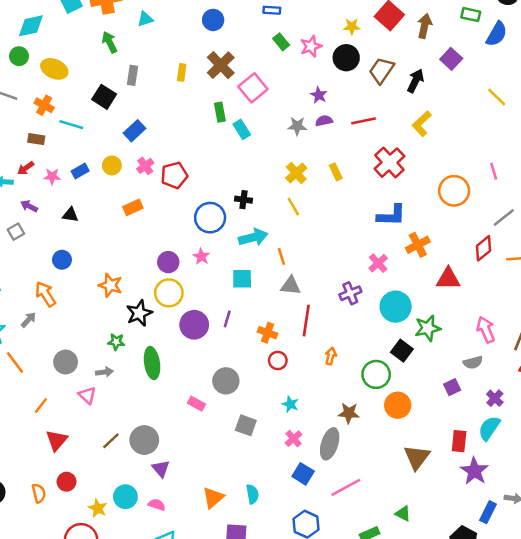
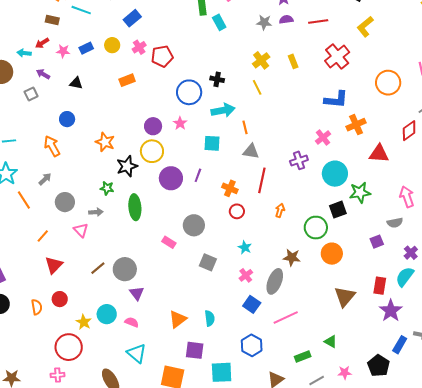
gray arrow: (28, 320) -> (45, 179), moved
black square: (402, 351) -> (338, 210), turned 30

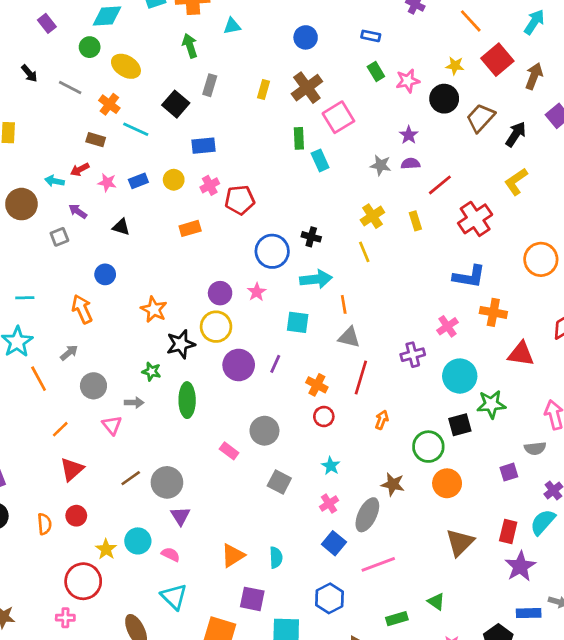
blue rectangle: (132, 18) -> (204, 146), turned 30
red line: (318, 22) -> (440, 185), moved, turned -36
orange cross: (356, 125) -> (493, 312), turned 30
blue rectangle: (400, 345) -> (529, 613), turned 54

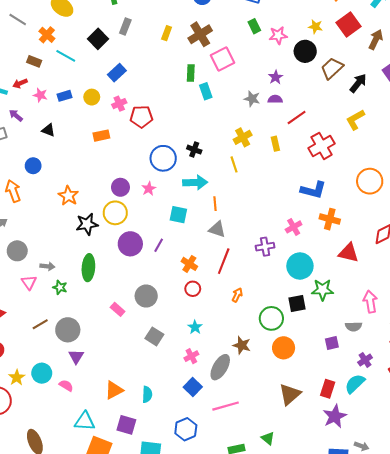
blue rectangle: (204, 146) -> (117, 73), turned -42
green star: (151, 372) -> (60, 287), moved
cyan triangle: (174, 597) -> (85, 421), moved, turned -45

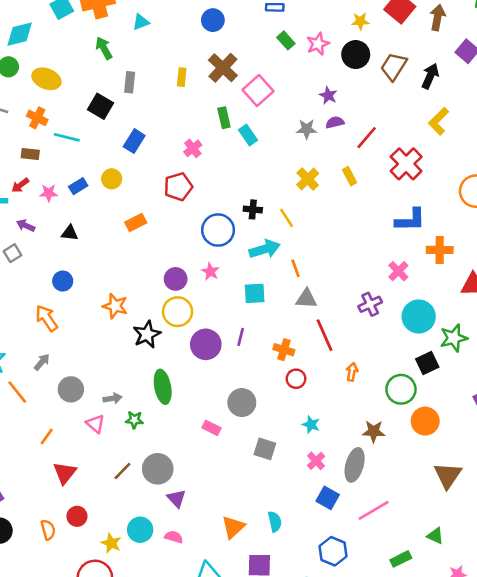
pink cross: (119, 104) -> (193, 148), moved
yellow line: (234, 164) -> (287, 218), moved
red line: (224, 261) -> (325, 335), turned -30

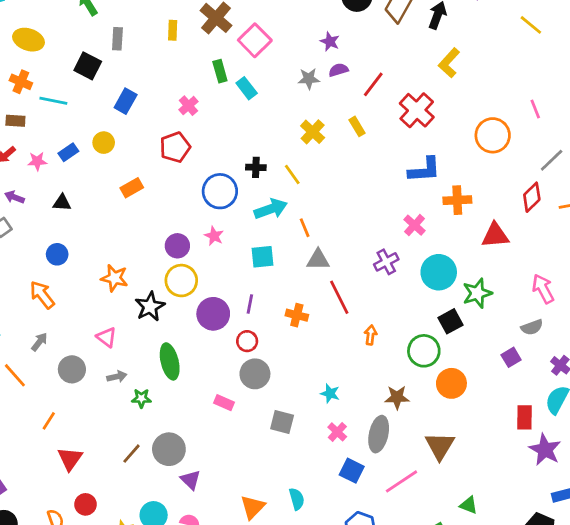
red circle: (296, 379) -> (247, 341), moved
pink triangle: (95, 424) -> (107, 337), moved
brown triangle: (448, 475) -> (440, 446), moved

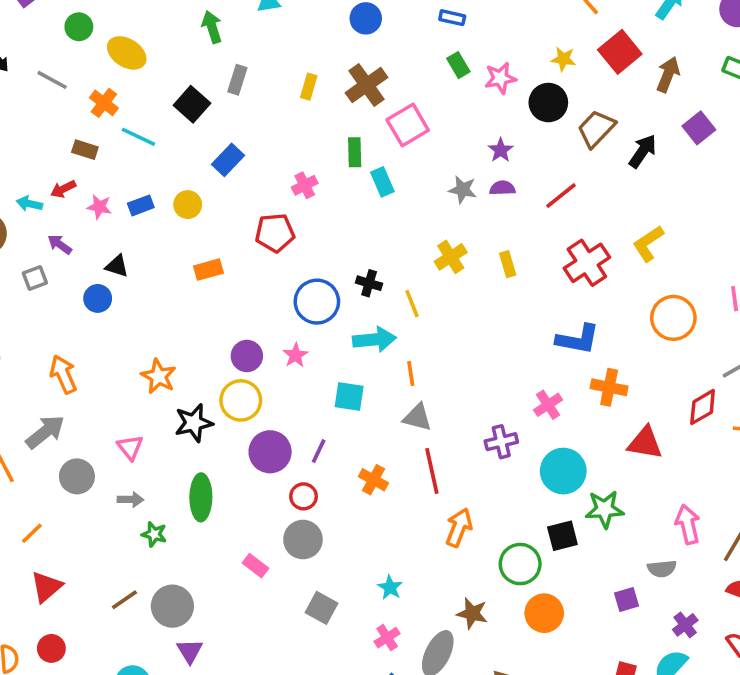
yellow L-shape: (449, 63) -> (648, 243), moved
red line: (373, 84) -> (561, 196), moved
blue circle: (57, 254) -> (98, 298), moved
orange arrow: (371, 335) -> (459, 528), size x1.5
gray arrow: (39, 342) -> (45, 432), size x1.6

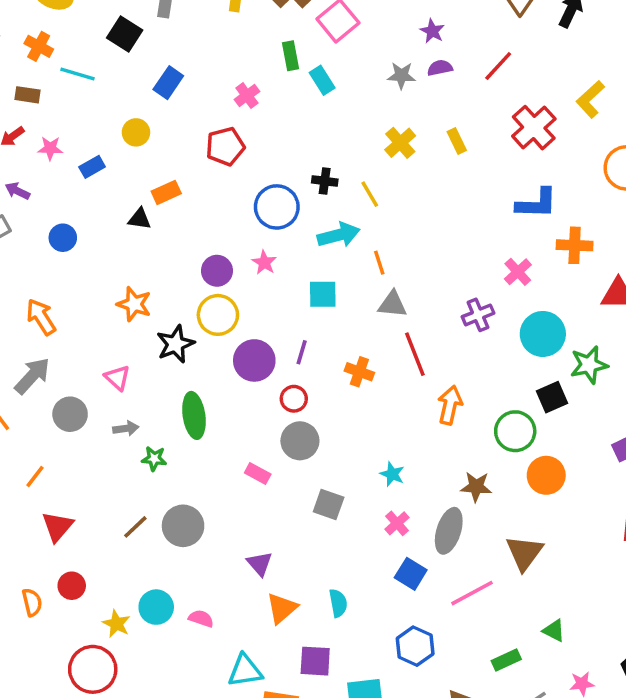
blue rectangle: (141, 205) -> (92, 167), moved
black triangle: (117, 266) -> (139, 219), moved
purple triangle: (190, 651) -> (260, 564), moved

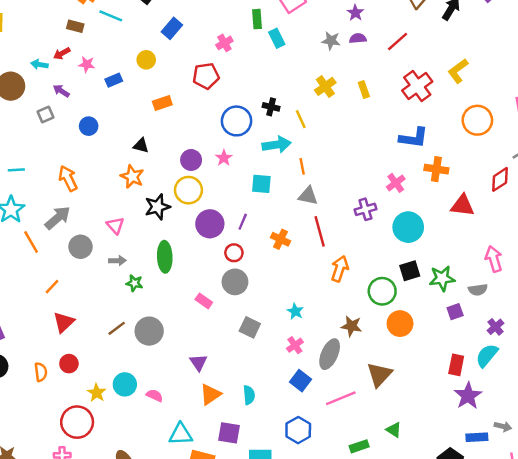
black triangle: (139, 219) -> (141, 146), moved
green star: (589, 365) -> (442, 278), moved

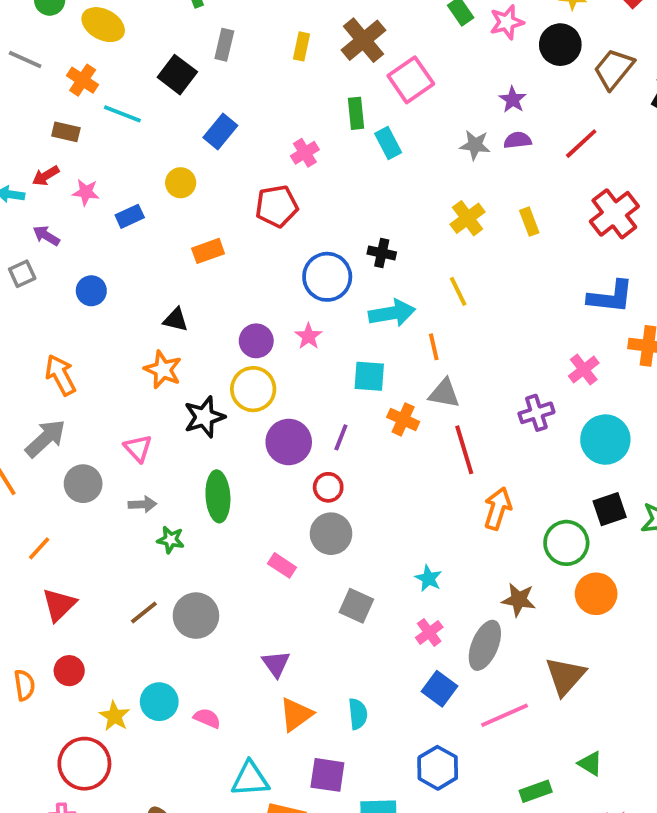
yellow line: (301, 119) -> (458, 291), moved
orange cross: (281, 239) -> (403, 419), moved

